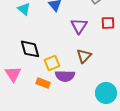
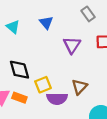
brown triangle: (84, 56) -> (79, 87), moved
orange rectangle: (43, 83) -> (19, 98), moved

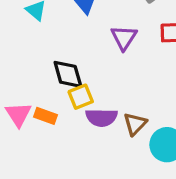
black diamond: (19, 70) -> (68, 74), moved
brown triangle: (79, 87) -> (135, 124), moved

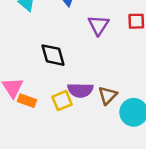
yellow square: (81, 97) -> (62, 101), moved
orange rectangle: (46, 116) -> (27, 101), moved

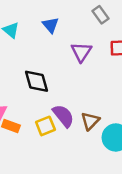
purple semicircle: (80, 90) -> (63, 116), turned -130

